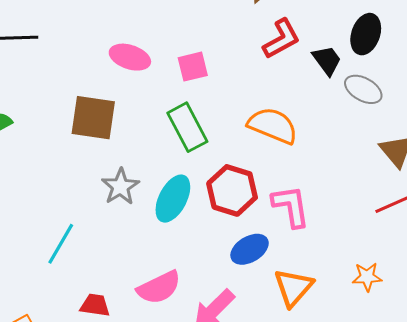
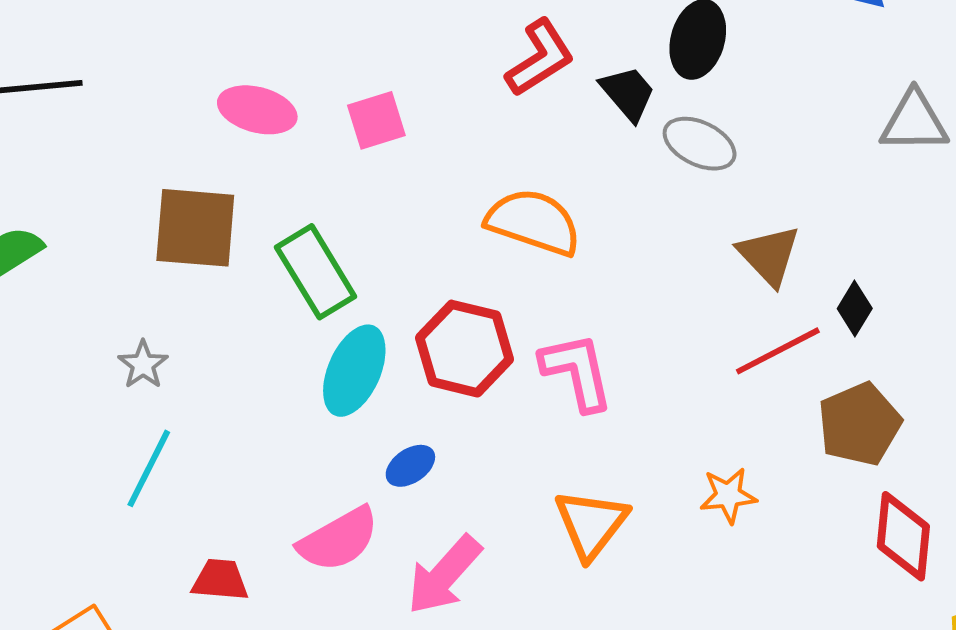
green rectangle: (187, 127) -> (316, 272), moved
gray star: (120, 187) -> (143, 365), moved, size x0.7
blue ellipse: (250, 249) -> (410, 466), moved, size x0.7

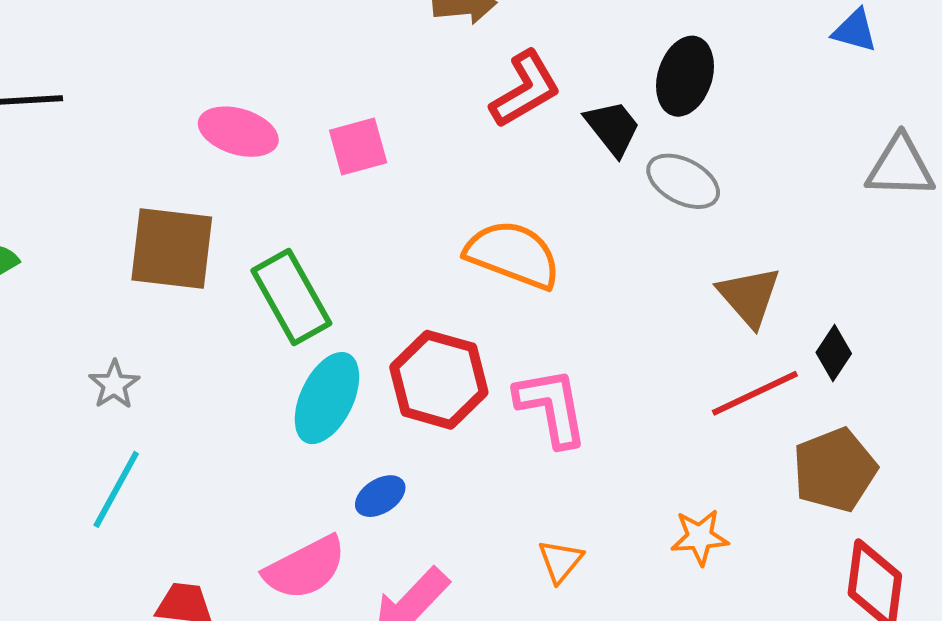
orange triangle: (591, 524) -> (560, 561), size x0.6

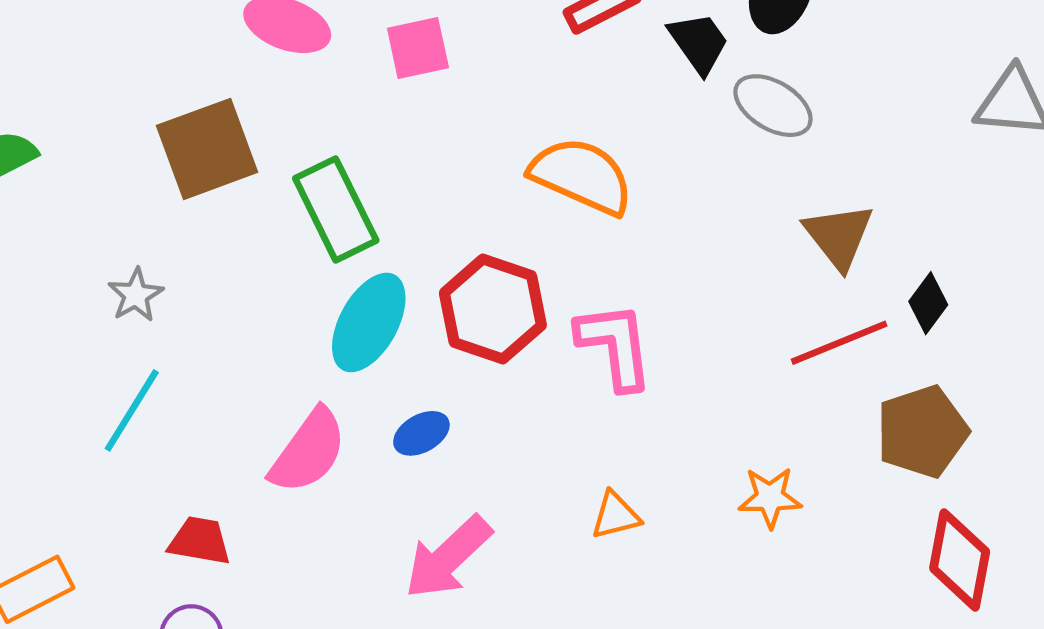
brown square: (172, 248) -> (207, 149), turned -30
orange triangle: (560, 561) -> (615, 515), turned 33
pink semicircle: (305, 568) -> (308, 451), moved, turned -30

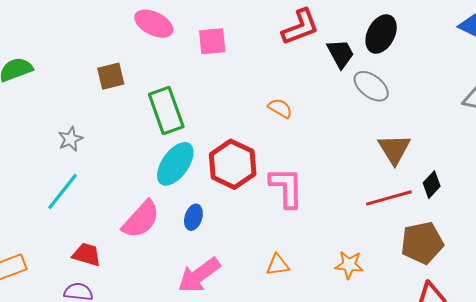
brown square: (207, 149) -> (111, 76), size x0.6
orange semicircle: (582, 176) -> (280, 108), size x0.5
blue ellipse: (421, 433) -> (193, 217), turned -50

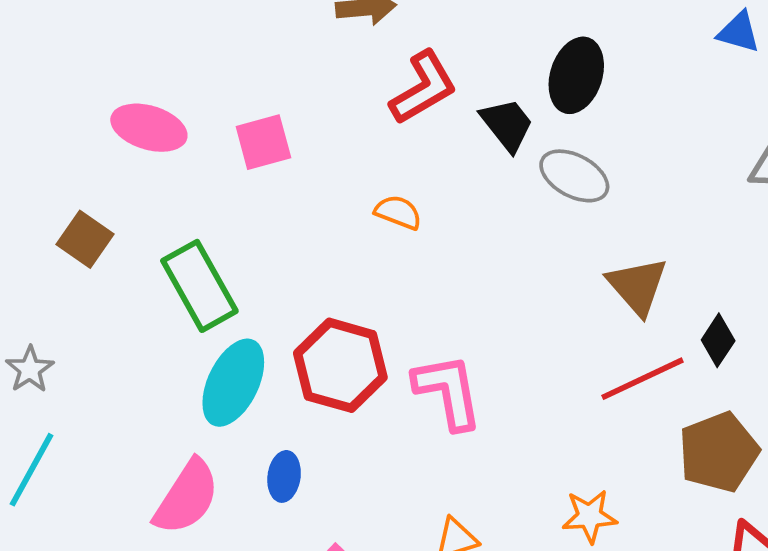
brown square: (111, 76) -> (85, 239), turned -32
orange semicircle: (280, 108) -> (398, 212), moved

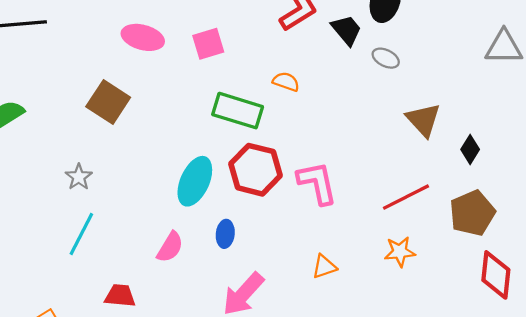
gray ellipse: (574, 176) -> (386, 58), size x0.7
brown square: (85, 239) -> (108, 102), size x1.4
green rectangle: (199, 286) -> (238, 111), moved, turned -42
red line: (643, 379) -> (406, 197), moved
pink semicircle: (187, 497) -> (170, 247), size x0.7

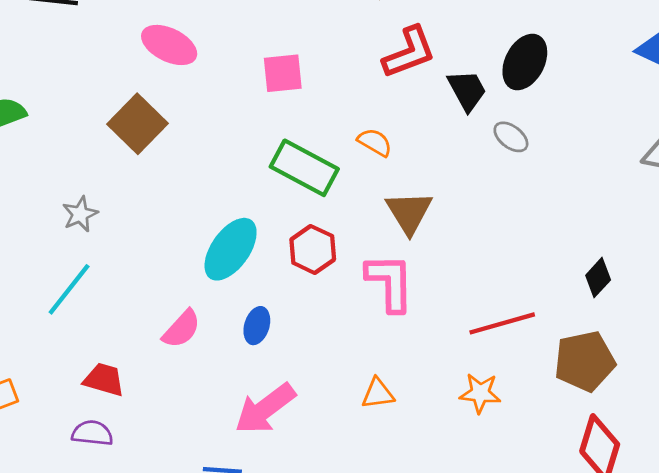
pink ellipse: (143, 37) -> (169, 45), moved
brown triangle: (423, 120) -> (409, 212), moved
red hexagon: (256, 170) -> (313, 249), size x0.7

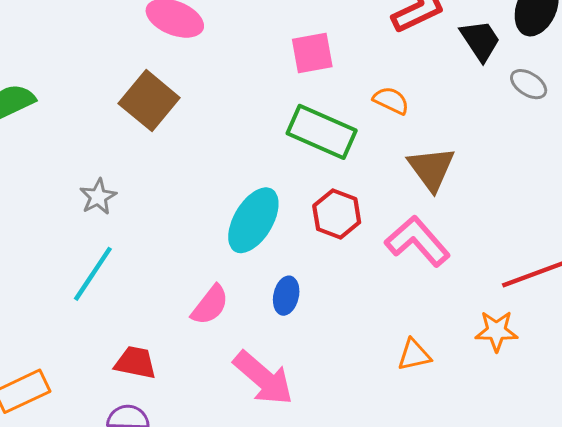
pink square: (283, 73) -> (312, 53), moved
pink L-shape: (390, 282) -> (417, 241), turned -36
orange star: (480, 393) -> (496, 331), moved
pink arrow: (265, 409) -> (263, 378), moved, turned -98

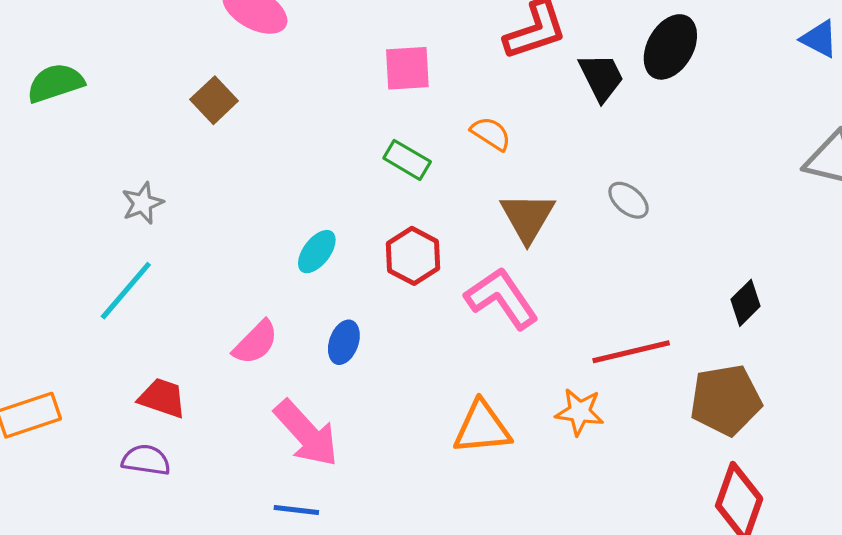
gray ellipse: (529, 84) -> (629, 200), moved
brown square: (149, 101) -> (214, 100), size x0.7
green rectangle: (322, 132) -> (407, 160), size x0.6
cyan ellipse: (253, 220) -> (317, 252), size x0.6
orange triangle: (414, 355) -> (482, 428), size x1.5

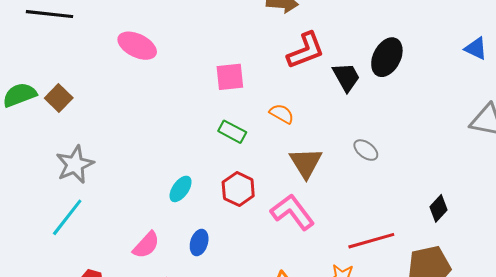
brown square: (214, 100) -> (59, 98), moved
gray star: (142, 203) -> (75, 164), size x1.5

